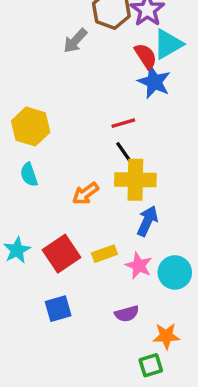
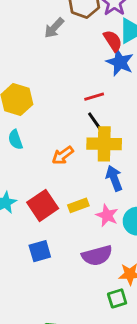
blue arrow: (147, 221) -> (114, 178), turned -45
purple semicircle: (127, 314) -> (97, 256), size x1.5

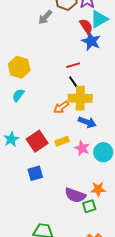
cyan semicircle: (15, 140) -> (18, 95), turned 56
orange arrow: (63, 155) -> (61, 107), moved
blue arrow: (114, 178) -> (87, 122), turned 132
purple semicircle: (97, 256) -> (75, 195), moved, turned 35

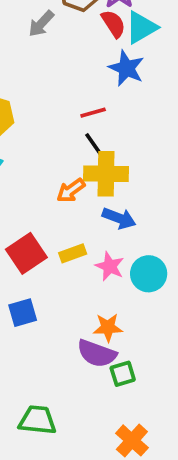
red semicircle: (86, 26) -> (113, 24), moved
orange star: (98, 189) -> (108, 327), moved

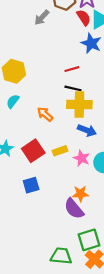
black line: (95, 146) -> (73, 88), turned -42
orange arrow: (71, 190) -> (45, 114), moved, turned 77
purple semicircle: (97, 353) -> (74, 209), turned 30
green square: (123, 374) -> (89, 240), moved, size x1.5
green trapezoid: (37, 420) -> (61, 256), moved

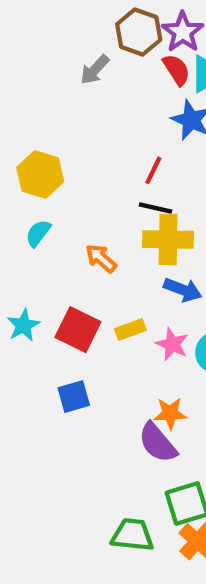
red line: (72, 69) -> (153, 170), turned -48
red square: (33, 151) -> (78, 330), turned -30

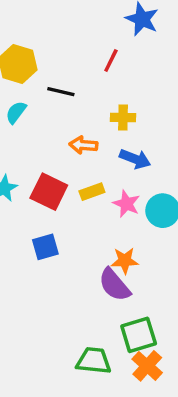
black line: (155, 208) -> (61, 92), moved
yellow cross: (168, 239) -> (123, 117), size x0.6
orange arrow: (101, 258) -> (83, 145), moved, turned -36

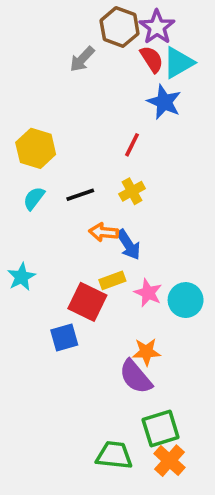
black line: (61, 92) -> (80, 195), moved, turned -32
yellow cross: (123, 117) -> (132, 191), moved, turned -30
blue arrow: (135, 159) -> (128, 245), moved, turned 36
red square: (49, 192) -> (87, 302), moved

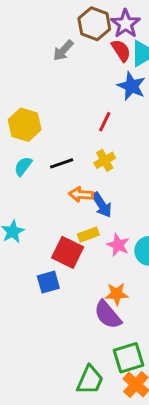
green trapezoid: (114, 455) -> (90, 380), turned 108

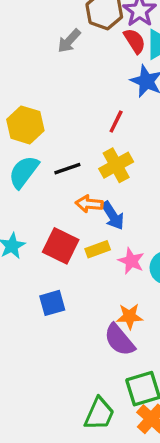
yellow cross: (105, 160) -> (116, 165), size x1.4
cyan semicircle: (23, 166) -> (24, 172), size x1.5
red square: (68, 252) -> (61, 246), moved

